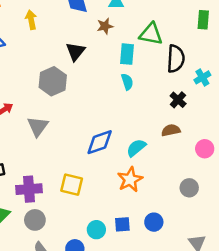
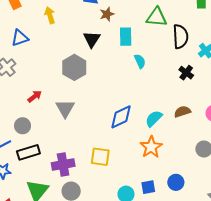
brown star: (105, 26) -> (107, 14), moved
cyan rectangle: (127, 54) -> (126, 37), moved
brown semicircle: (171, 130) -> (182, 112), moved

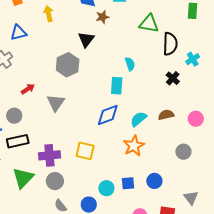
cyan rectangle: (126, 37) -> (117, 86), moved

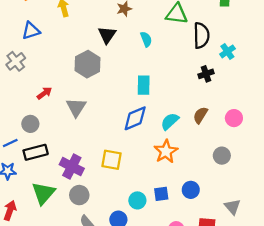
cyan semicircle: (130, 64) -> (146, 39), moved
black cross: (173, 78) -> (206, 74), turned 32
brown semicircle: (166, 115) -> (200, 115), turned -42
purple cross: (49, 155) -> (72, 167), turned 35

